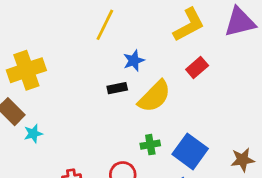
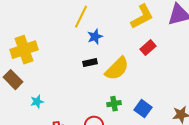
blue star: (134, 61) -> (95, 37), moved
cyan star: (33, 134) -> (37, 102), moved
blue square: (190, 151) -> (143, 109), size x0.7

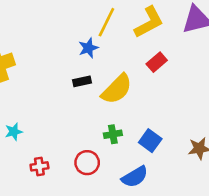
yellow line: (81, 17) -> (106, 22), moved

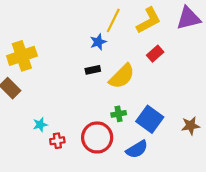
cyan star: (14, 132) -> (40, 125), moved
blue square: (150, 141) -> (150, 119), size x1.4
red circle: (87, 163) -> (97, 137), size x1.5

